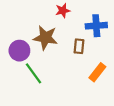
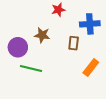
brown star: (45, 38) -> (42, 35), size x0.7
green line: (34, 73) -> (31, 69), turned -40

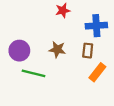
brown star: (42, 35) -> (57, 50), moved
brown rectangle: (74, 43) -> (88, 51), moved

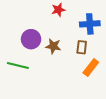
purple circle: (19, 51) -> (31, 39), moved
green line: (33, 73) -> (18, 65), moved

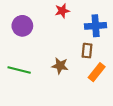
purple circle: (31, 39) -> (22, 26), moved
brown star: (53, 46) -> (60, 66), moved

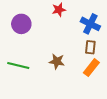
blue cross: (96, 26) -> (90, 24), turned 30
brown rectangle: (87, 51) -> (90, 47), moved

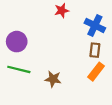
purple circle: (21, 24) -> (17, 42), moved
brown star: (57, 61) -> (53, 79), moved

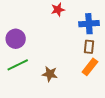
blue cross: (95, 25) -> (89, 24), turned -30
green line: (19, 69) -> (18, 65), turned -40

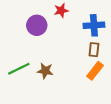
purple circle: (16, 39) -> (37, 25), moved
brown star: (50, 74) -> (45, 71), moved

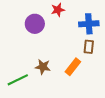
green line: (19, 69) -> (18, 80), moved
orange rectangle: (95, 71) -> (73, 67), moved

